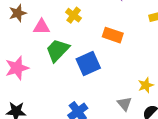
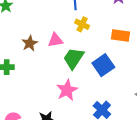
brown star: (18, 13) -> (30, 43), moved
pink star: (17, 68) -> (67, 90), moved

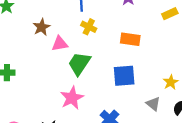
brown star: (30, 43) -> (42, 27), moved
blue square: (103, 65) -> (124, 76), moved, turned 30

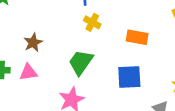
brown star: (42, 27) -> (33, 43), moved
pink triangle: (60, 44) -> (28, 72), moved

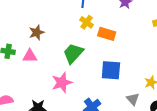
orange rectangle: (137, 37) -> (107, 34), moved

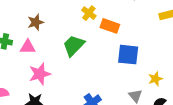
blue square: (111, 70) -> (128, 55), moved
pink star: (62, 83) -> (40, 74), moved

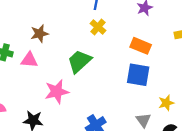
orange rectangle: (110, 26) -> (141, 46), moved
pink star: (40, 74) -> (57, 92), moved

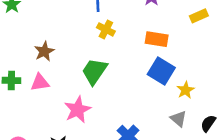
blue square: (138, 75) -> (161, 71), turned 35
yellow star: (166, 103) -> (186, 90), moved

